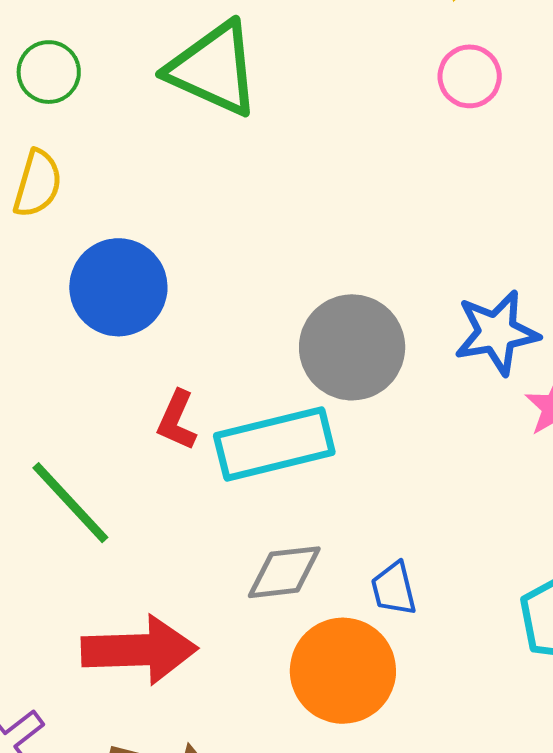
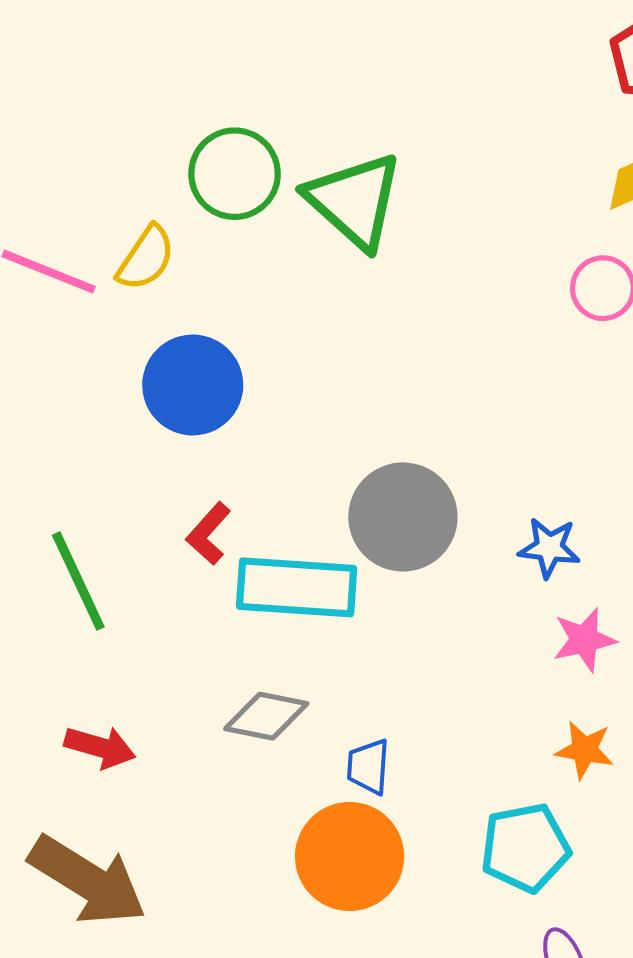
green circle: (49, 72) -> (235, 174), moved, size x1.4
blue star: (497, 333) -> (549, 548), size x0.7
red arrow: (139, 650) -> (100, 747), size x0.6
orange circle: (343, 671) -> (350, 856), moved

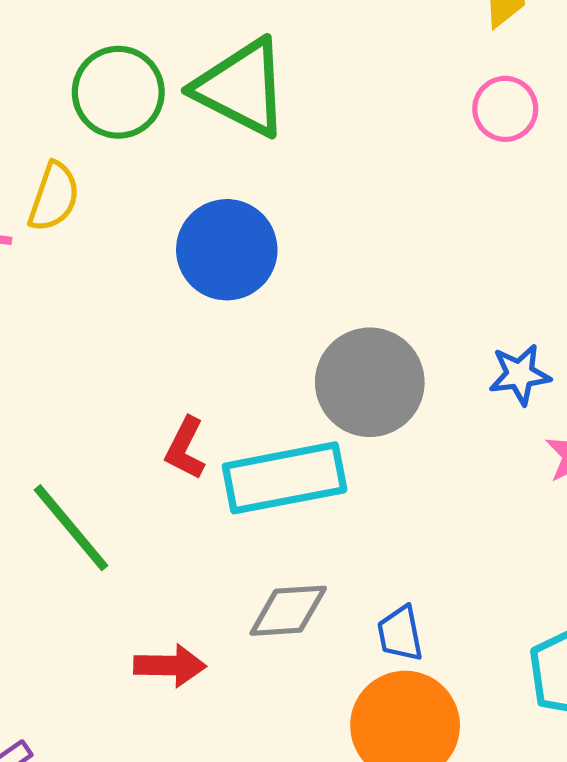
blue circle: (193, 385) -> (227, 250), moved
red arrow: (100, 747) -> (170, 666), moved

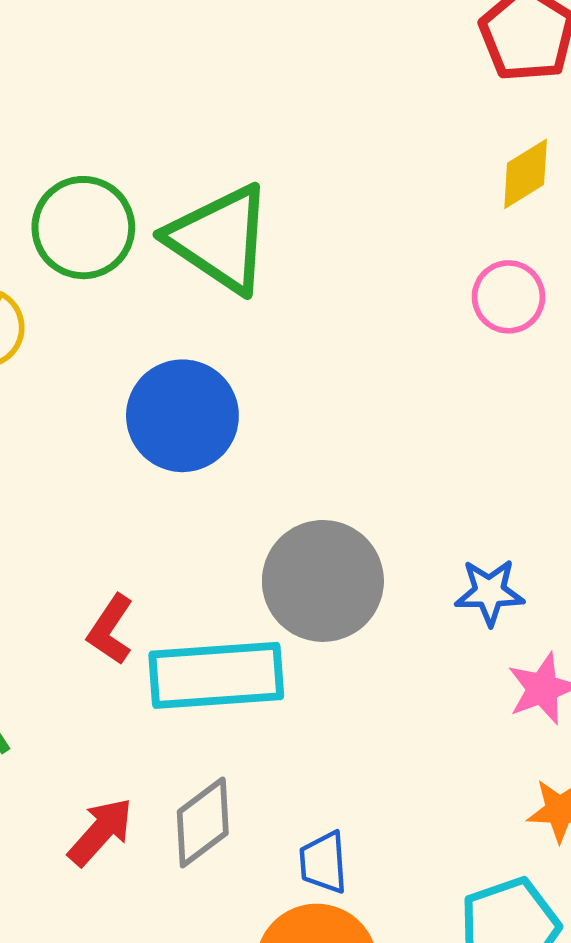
gray diamond: (288, 611) -> (203, 822), turned -40
red arrow: (170, 666) -> (100, 832), moved, turned -56

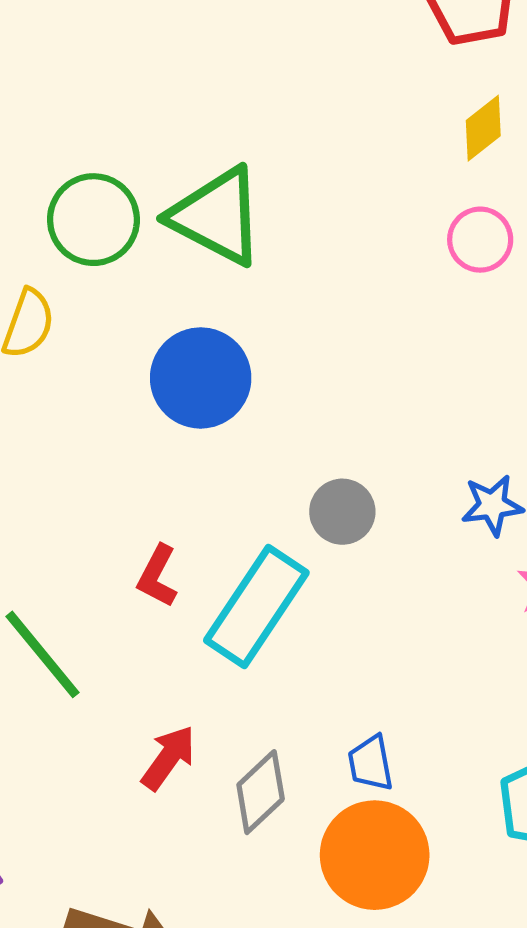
gray circle: (323, 581) -> (342, 512), size x0.6
cyan rectangle: (216, 675) -> (256, 607), turned -46
gray diamond: (203, 822) -> (261, 792), moved

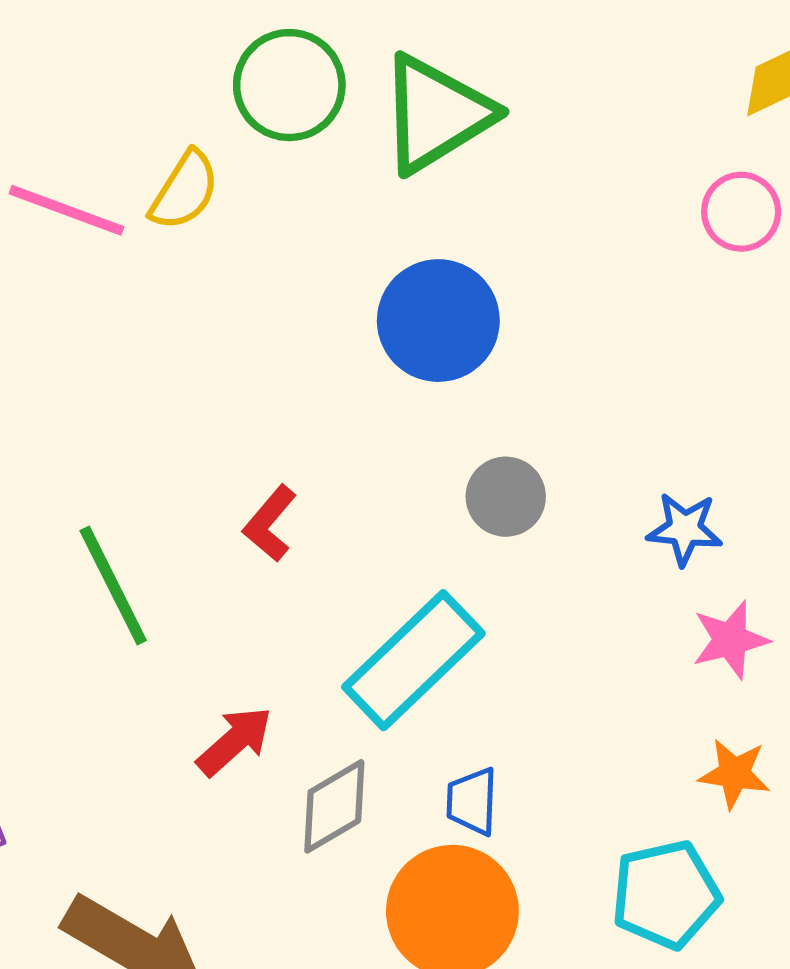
green triangle: (217, 216) -> (436, 114), turned 48
blue circle: (201, 378) -> (438, 321), moved
cyan rectangle: (256, 607) -> (413, 660), moved

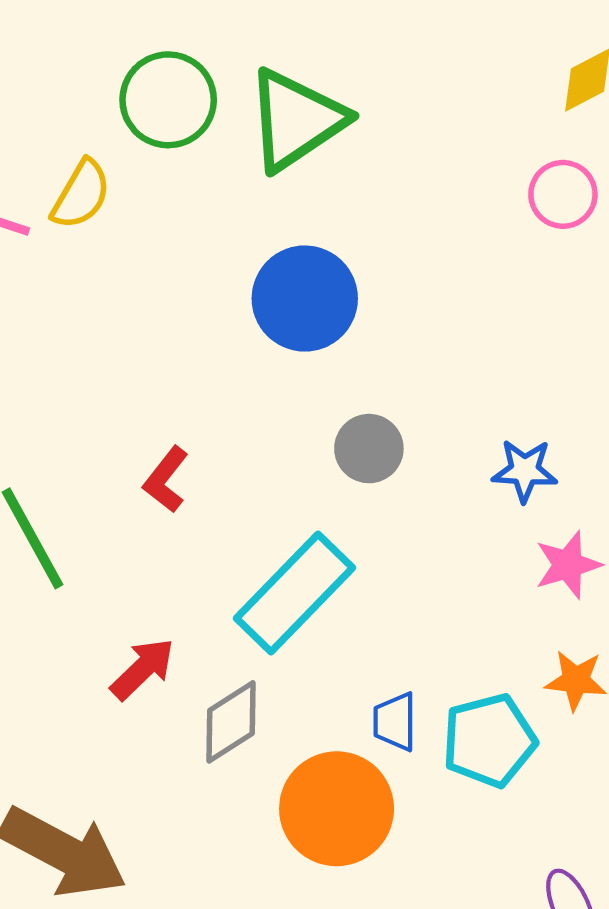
blue trapezoid: (472, 801) -> (395, 722), moved
cyan pentagon: (666, 894) -> (489, 740), moved

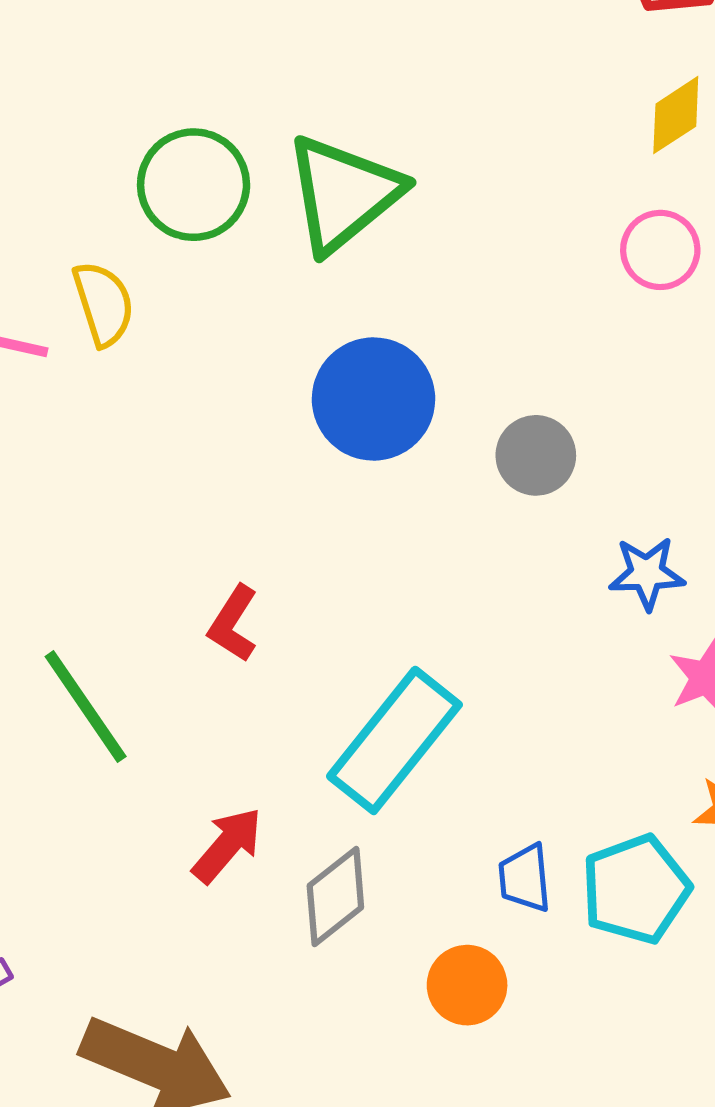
yellow semicircle: (81, 195) -> (103, 304), turned -42
gray circle: (369, 449) -> (536, 455), moved
orange circle: (337, 809) -> (467, 985), size x0.6

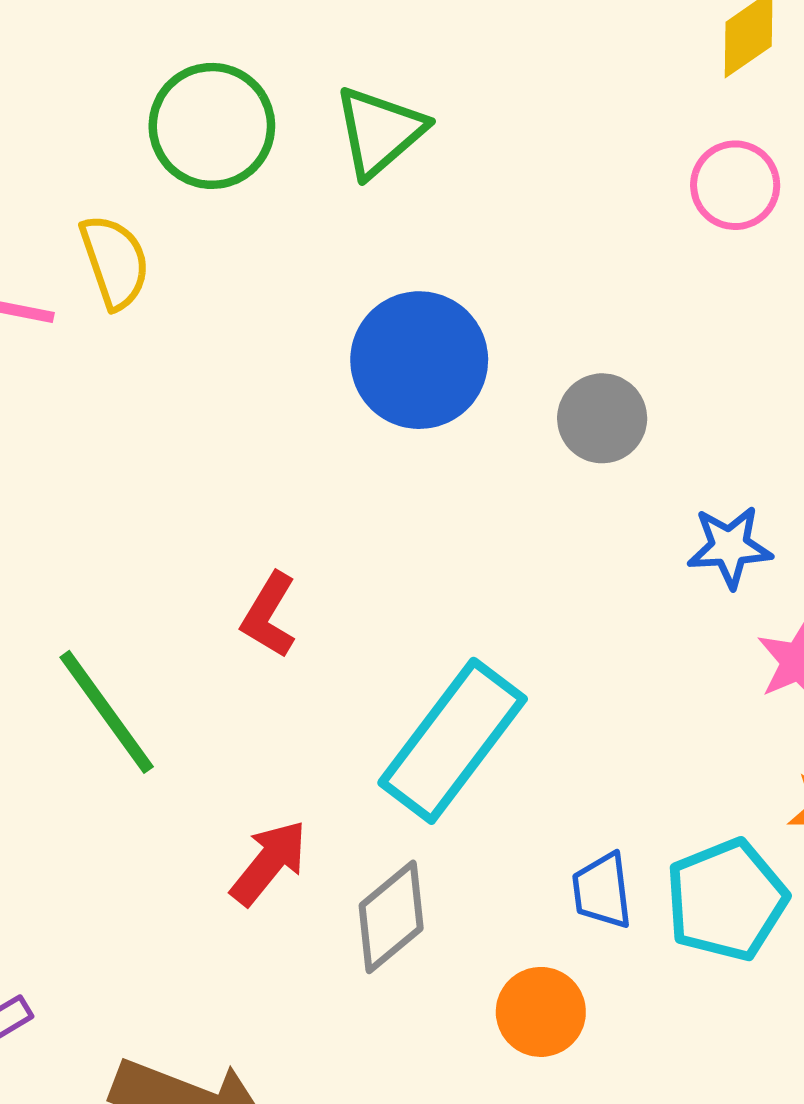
green triangle: (343, 194) -> (380, 132), size x0.7

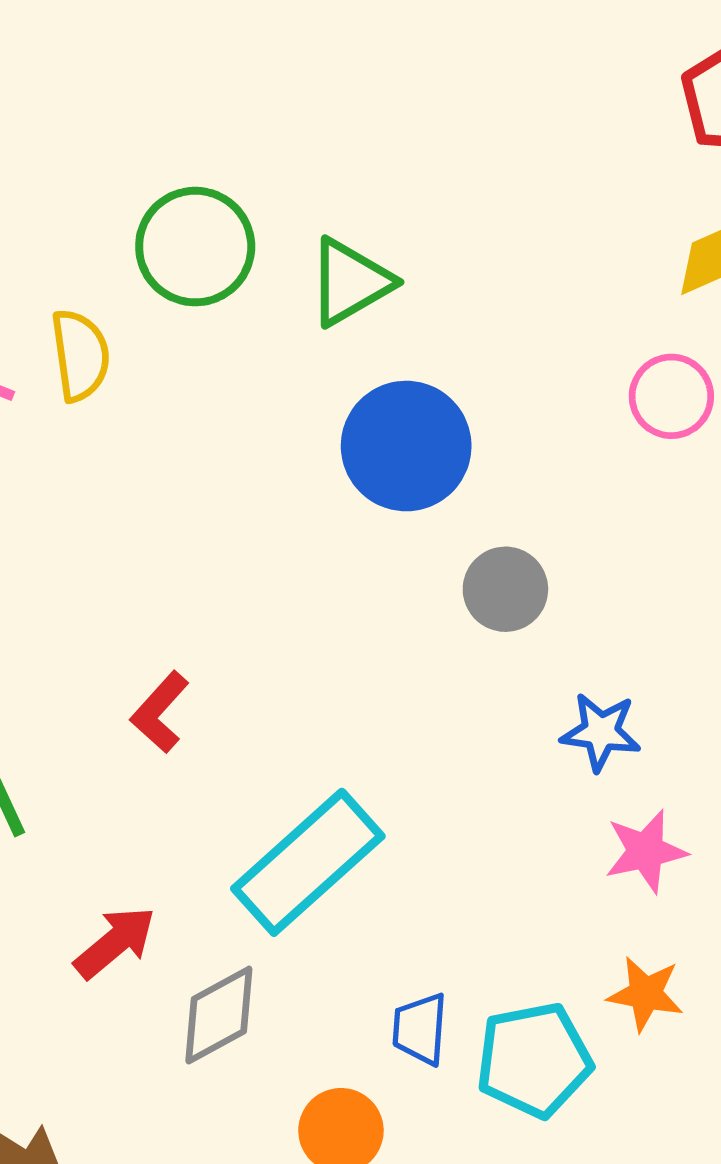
blue circle: (419, 360) -> (406, 446), moved

